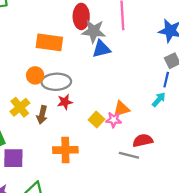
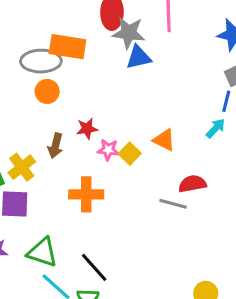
gray ellipse: (56, 82) -> (41, 61), moved
yellow cross: (20, 107) -> (22, 167), moved
orange triangle: (121, 109) -> (164, 140), turned 42
pink star: (114, 120) -> (108, 150), moved

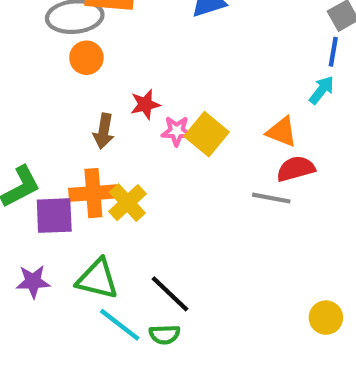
orange triangle: (164, 140) -> (282, 132), moved
yellow square: (130, 154) -> (207, 134), size x1.4
yellow cross: (22, 167) -> (127, 203), moved
orange cross: (86, 194) -> (93, 193), moved

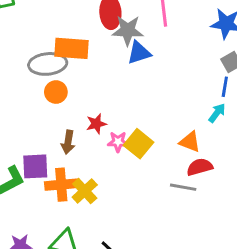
purple square: (54, 216) -> (35, 166), moved

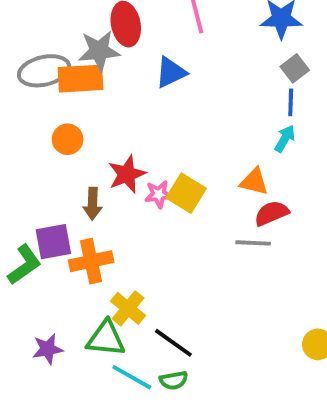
gray star: (128, 30) -> (99, 51), moved
gray ellipse: (48, 64) -> (44, 71), moved
red star: (96, 124) -> (127, 174), size x1.4
yellow cross: (85, 191) -> (128, 308), moved

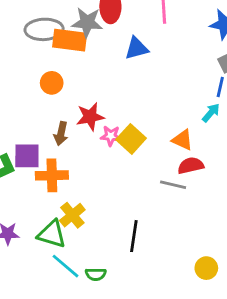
black line: (173, 343) -> (134, 236), moved, turned 52

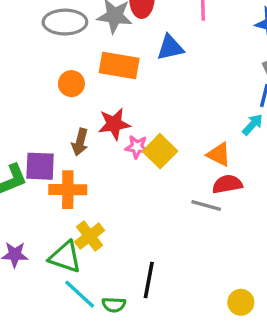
orange rectangle: (70, 40) -> (119, 65), moved
black line: (134, 236) -> (149, 280), moved

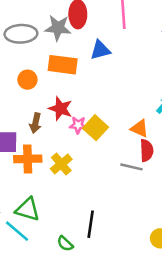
red star: (114, 124) -> (60, 109), turned 30
red semicircle: (227, 184) -> (147, 150), turned 100
yellow cross: (90, 236) -> (61, 164), moved
cyan line: (80, 294) -> (17, 231), moved
green semicircle: (114, 305) -> (65, 244), turned 42

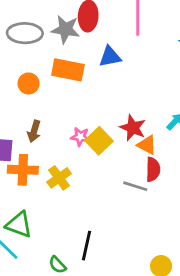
red star: (60, 109) -> (133, 128), moved

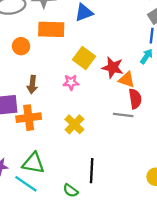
yellow square: (99, 141) -> (84, 58), moved
yellow cross: (59, 178) -> (74, 124), moved

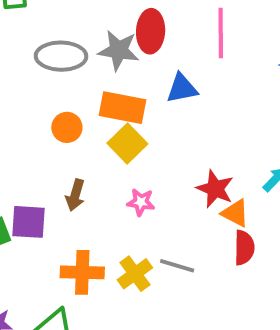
yellow square: (84, 58) -> (127, 143), moved
gray line: (123, 115) -> (177, 266), moved
orange cross: (29, 118) -> (82, 272), moved

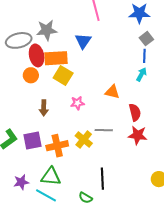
red ellipse: (151, 31) -> (37, 55), moved
blue triangle: (182, 88) -> (83, 41), turned -30
red star: (215, 189) -> (138, 135), moved
orange triangle: (235, 213) -> (112, 92), moved
purple square: (29, 222) -> (32, 141), moved

